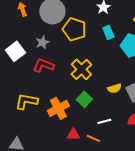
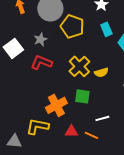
yellow semicircle: (114, 88) -> (101, 72), moved
green square: (84, 99) -> (82, 96), turned -35
yellow L-shape: (26, 101) -> (37, 126), moved

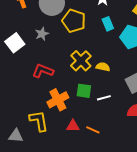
red L-shape: (41, 62) -> (43, 71), moved
yellow semicircle: (101, 72) -> (103, 67), turned -152
white line: (102, 118) -> (104, 98), moved
yellow L-shape: (37, 126) -> (39, 121), turned 70

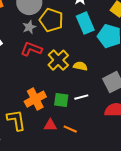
cyan rectangle: (108, 24) -> (85, 23), size x1.5
gray star: (42, 34) -> (29, 27), moved
red L-shape: (43, 71) -> (31, 49), moved
green square: (84, 91) -> (61, 100), moved

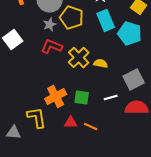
white line: (81, 97) -> (111, 97), moved

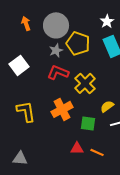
yellow semicircle: (101, 63) -> (107, 106), moved, turned -48
orange cross: (56, 96) -> (62, 109), moved
yellow L-shape: (37, 117) -> (26, 111), moved

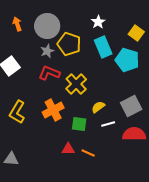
yellow L-shape: (26, 111) -> (17, 112), turned -140

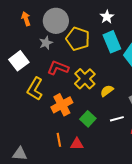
gray star: (47, 51) -> (46, 43), moved
yellow semicircle: (98, 107) -> (107, 91), moved
yellow L-shape: (17, 112) -> (35, 89), moved
green square: (79, 124) -> (88, 119), turned 35
orange line: (88, 153) -> (59, 140), moved, turned 56

